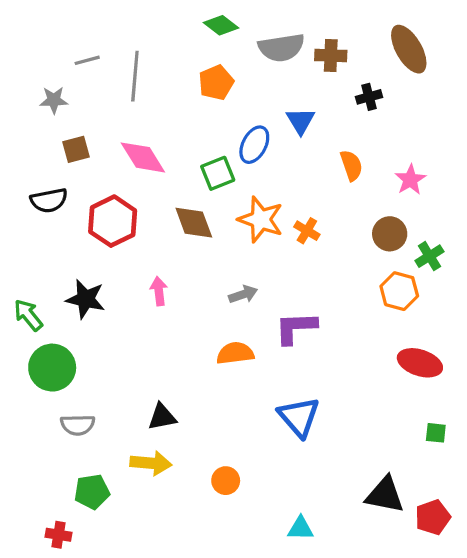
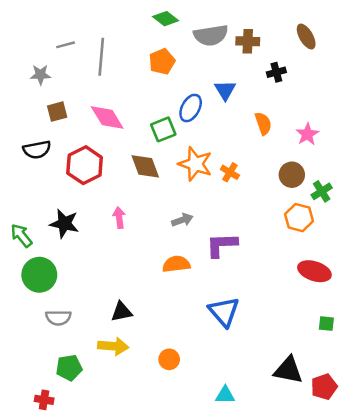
brown ellipse: (409, 49) -> (306, 37), size x0.7

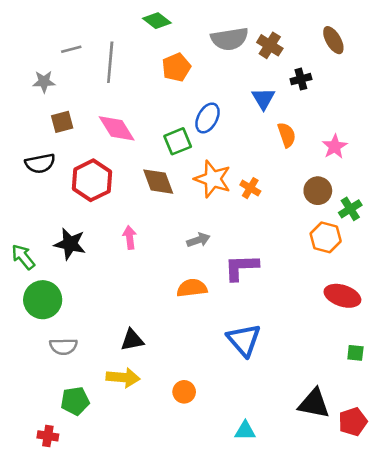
green diamond: (166, 19) -> (157, 21), moved
brown cross: (248, 41) -> (270, 45), turned 30
blue triangle: (225, 90) -> (263, 99), moved

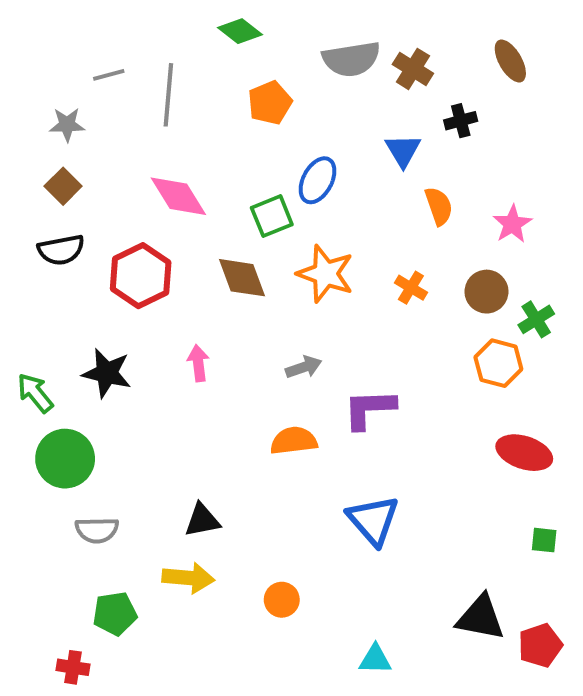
brown square: (62, 122) -> (63, 186), moved, turned -30
orange cross: (250, 188) -> (411, 288), moved

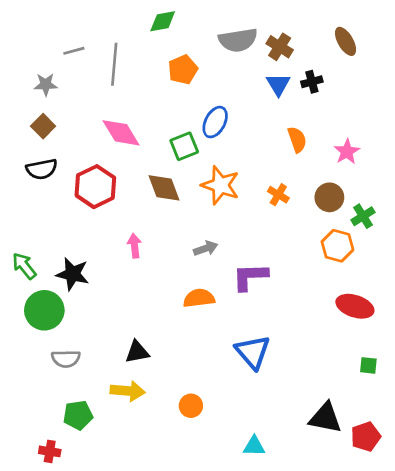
green diamond: (240, 31) -> (163, 21), turned -48
blue triangle: (403, 150) -> (278, 84), moved
black star: (107, 373) -> (73, 274), moved

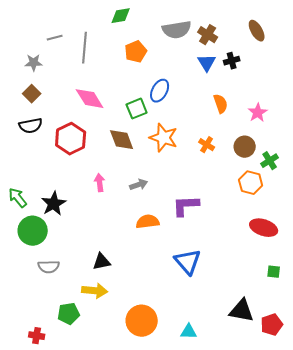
gray arrow: (206, 248) -> (139, 185), moved
black star: (73, 274) -> (54, 204), turned 30
orange circle: (191, 406) -> (142, 321), moved, size x1.8
green pentagon: (78, 415) -> (69, 314), moved

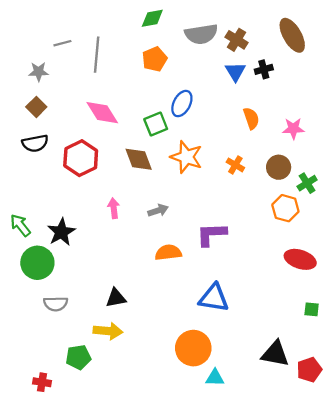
green diamond: (121, 16) -> (152, 18), moved
brown ellipse: (257, 31) -> (292, 35), size x1.4
pink star: (258, 113) -> (293, 129), turned 30
blue triangle: (188, 262) -> (214, 298), turned -40
orange circle: (142, 321) -> (193, 348), moved

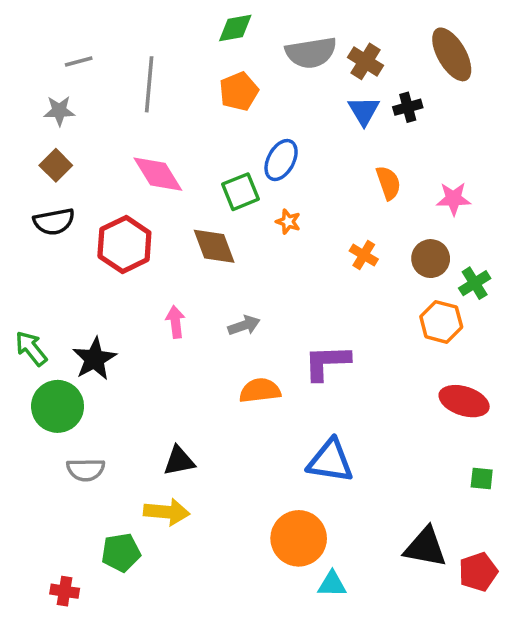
gray line: (62, 43) -> (79, 61), moved
orange star: (186, 157) -> (288, 222), moved, size x0.5

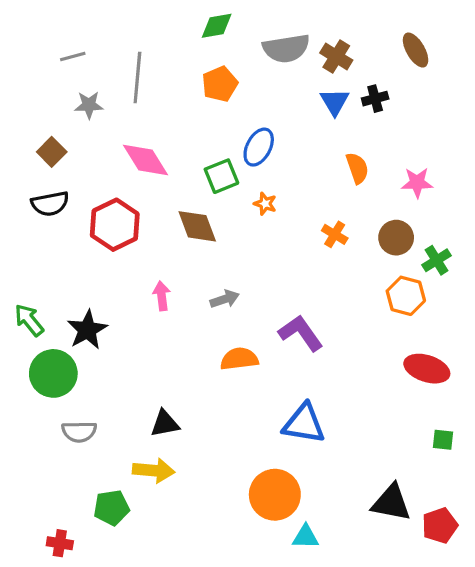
brown ellipse: (452, 54) -> (416, 50), size x0.7
gray star: (59, 111) -> (89, 105), moved
purple L-shape: (327, 362) -> (301, 333), turned 57

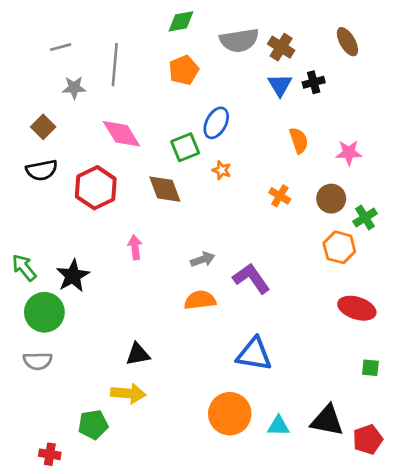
gray arrow: (225, 299) -> (203, 259), moved
gray semicircle: (79, 432) -> (38, 361), moved
cyan triangle: (306, 537) -> (278, 426), moved

